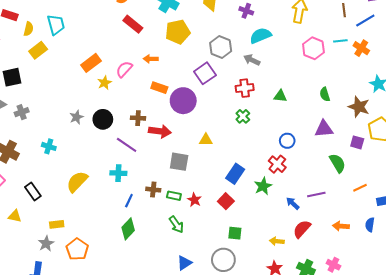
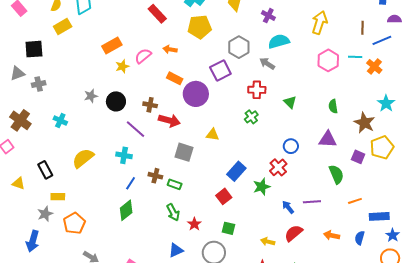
green triangle: (280, 96) -> (290, 102), turned 32
black rectangle: (33, 192) -> (45, 170), moved
red star: (194, 200) -> (194, 224), moved

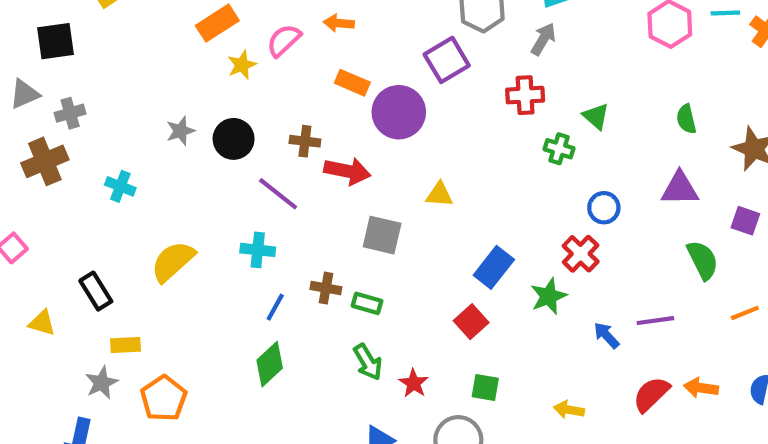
gray arrow: (267, 64) -> (543, 39), turned 91
green cross: (251, 117) -> (559, 149), moved, turned -32
brown cross: (20, 120) -> (45, 161), moved, turned 35
red semicircle: (294, 233) -> (651, 394), moved

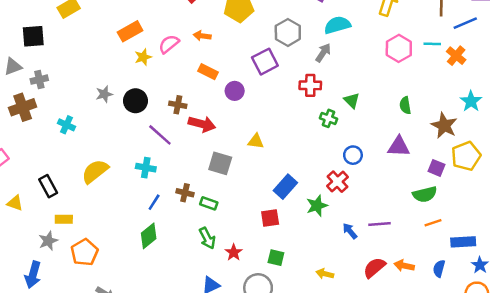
purple circle: (399, 112) -> (235, 91), size x0.6
green semicircle: (703, 260) -> (425, 194), moved, turned 100
red square: (471, 322) -> (270, 218), turned 30

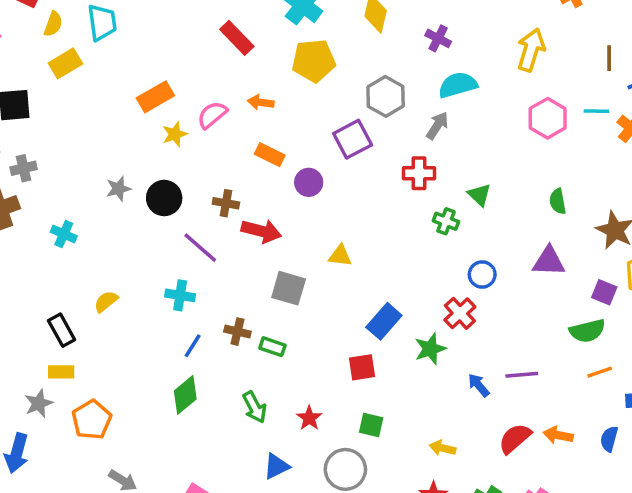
yellow semicircle: (95, 171) -> (106, 301), size x0.6
black rectangle: (48, 186) -> (62, 330), moved
green arrow: (207, 238) -> (254, 407), moved

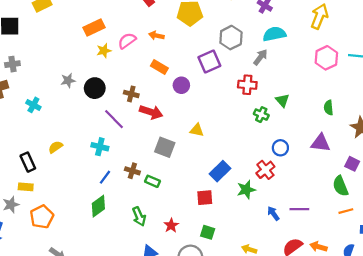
green semicircle: (587, 331) -> (340, 186), turned 78

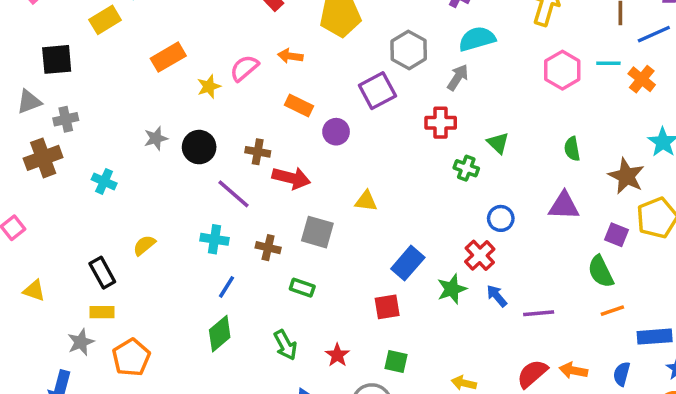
orange rectangle: (94, 28) -> (168, 57), moved
brown cross: (132, 171) -> (268, 248), moved
blue arrow: (273, 213) -> (497, 296), moved

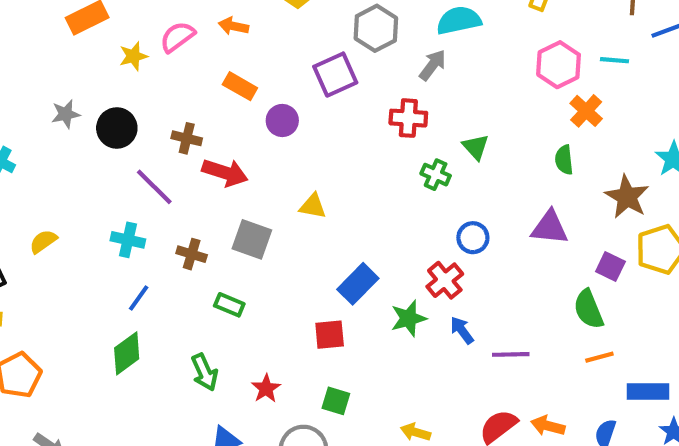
orange cross: (642, 79) -> (586, 111), moved

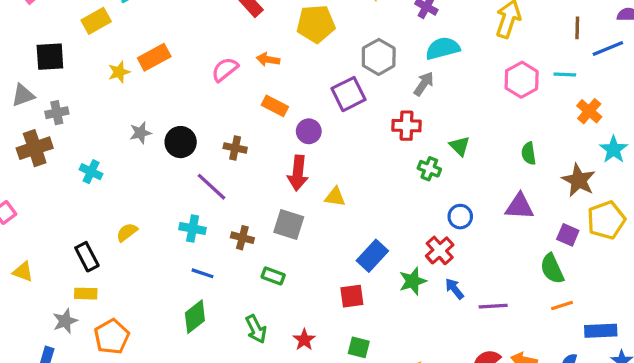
yellow star: (133, 56) -> (119, 72), moved
orange cross: (586, 111) -> (589, 111), moved
red arrow: (225, 172) -> (298, 173), moved, turned 80
blue line: (139, 298) -> (203, 273), turned 75

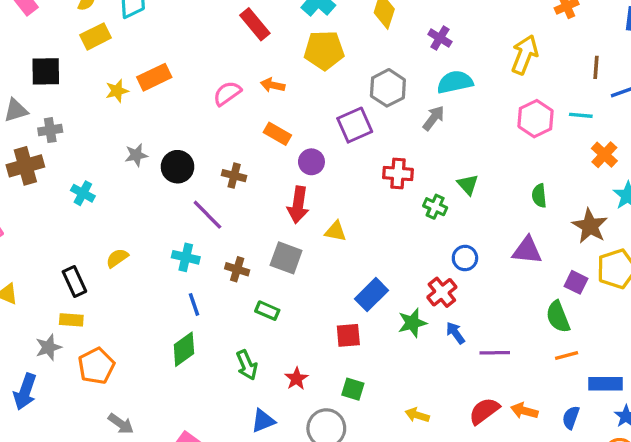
red cross: (407, 126) -> (398, 174), moved
blue line: (203, 273) -> (194, 304), turned 50

